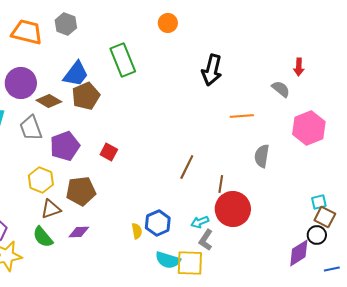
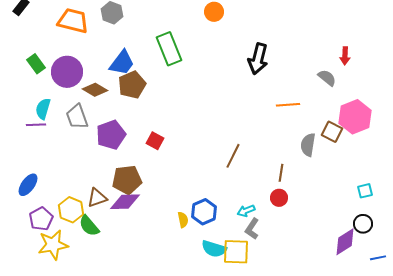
yellow hexagon: (41, 180) -> (71, 210), moved
brown line: (221, 184) -> (281, 173), moved
red circle: (233, 209) -> (279, 198), size x0.5
brown square: (325, 217) -> (332, 132), moved
purple diamond: (79, 232) -> (125, 202), moved, size x1.4

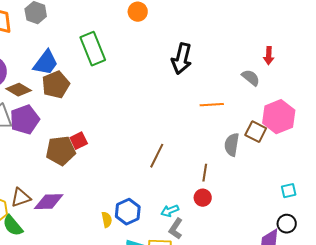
purple pentagon: (111, 135) -> (25, 120), moved
red square: (155, 141) -> (79, 141), turned 36
brown pentagon: (127, 180) -> (61, 151), moved

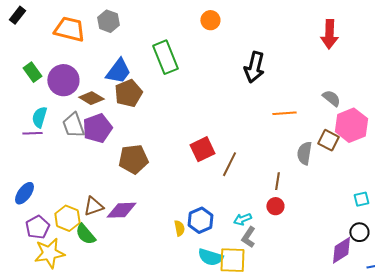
red arrow: (269, 56) -> (329, 34), moved, size x1.6
gray semicircle: (251, 78) -> (331, 98), moved
red square: (79, 141) -> (202, 149), moved, size x1.4

